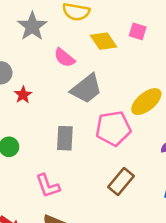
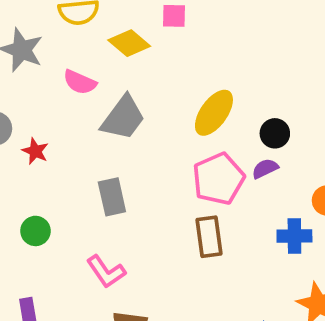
pink pentagon: (113, 128) -> (219, 179), moved
brown rectangle: (121, 181) -> (209, 237), turned -32

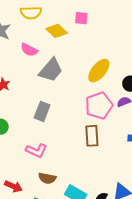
gray rectangle: (112, 197) -> (42, 111), turned 30
pink L-shape: (106, 272) -> (36, 151), turned -35

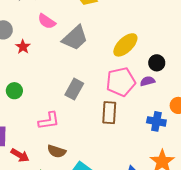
pink semicircle: (29, 50) -> (47, 21), moved
gray rectangle: (42, 111) -> (74, 89), moved
pink L-shape: (36, 151) -> (49, 121), turned -40

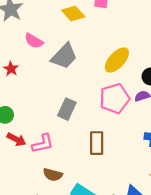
brown rectangle: (109, 113) -> (97, 143), moved
red arrow: (20, 155) -> (16, 139), moved

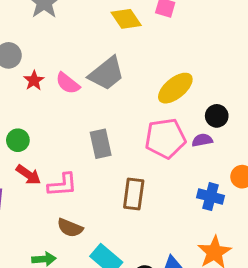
pink semicircle: (34, 41) -> (68, 83), moved
gray rectangle: (67, 109) -> (101, 144), turned -45

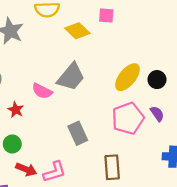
red star: (34, 81) -> (16, 110), moved
black circle: (217, 116) -> (157, 80), moved
purple semicircle: (202, 140) -> (157, 114), turned 77

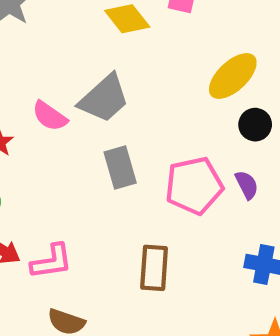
yellow ellipse: (127, 77) -> (233, 76), moved
gray rectangle: (78, 133) -> (120, 168), moved

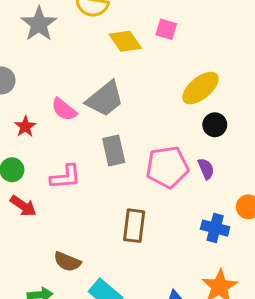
pink L-shape: (52, 261) -> (66, 177), moved

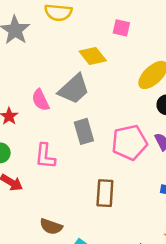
yellow diamond: (125, 41) -> (93, 56), moved
pink semicircle: (64, 109) -> (40, 100), turned 30
pink L-shape: (66, 177) -> (45, 156), turned 104

